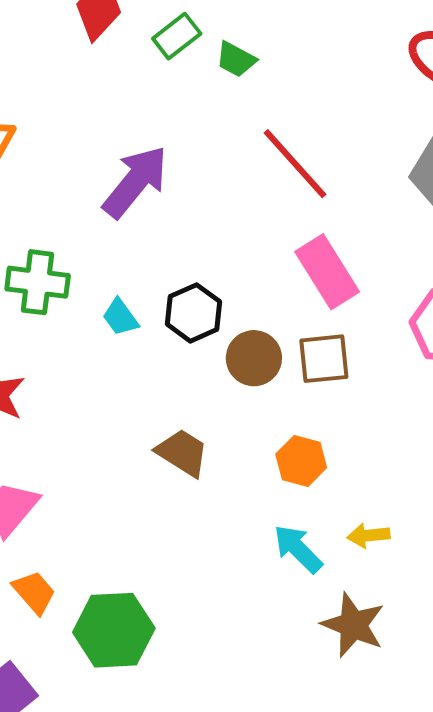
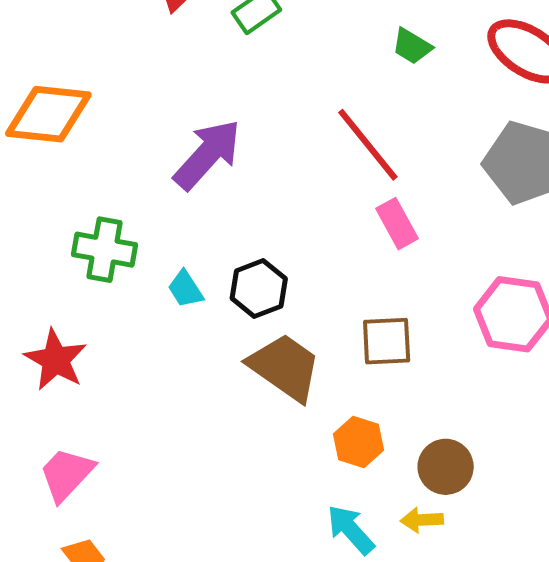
green trapezoid: (236, 59) -> (412, 46), moved
pink rectangle: (327, 272) -> (397, 224), moved, size x0.7
brown circle: (254, 358) -> (446, 467), moved
brown trapezoid: (182, 453) -> (285, 367), moved, size x1.4

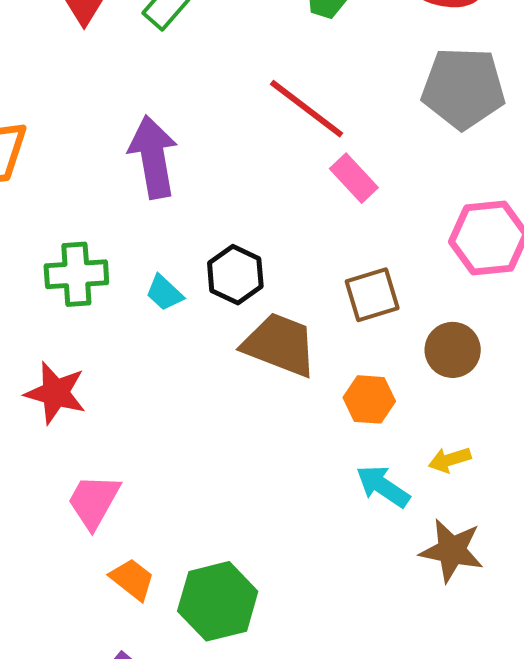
purple arrow: (207, 154) -> (153, 157), turned -38
brown circle: (446, 467) -> (453, 350), moved

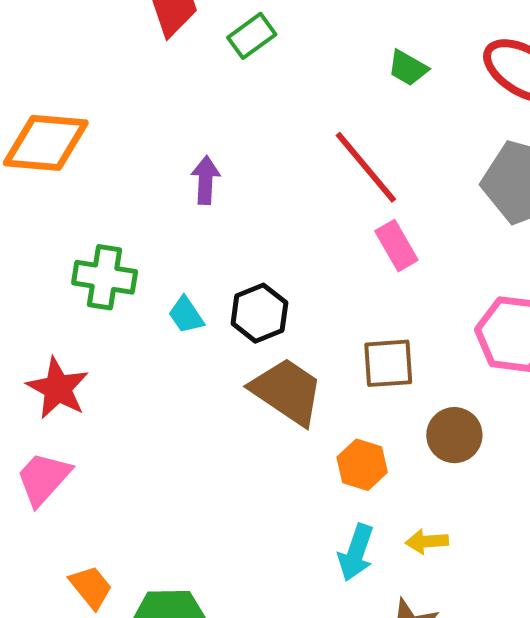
purple arrow: (153, 157) -> (206, 180), size x0.6
cyan arrow: (383, 486) -> (356, 552), turned -118
pink trapezoid: (94, 501) -> (43, 479), moved

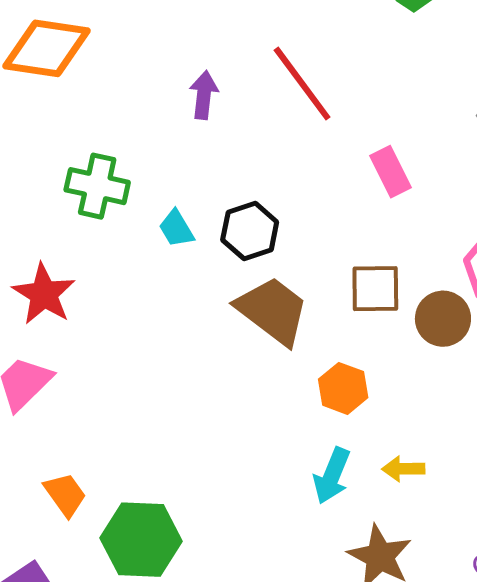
red line: (366, 167) -> (302, 84), moved
brown circle: (454, 435) -> (443, 319), moved

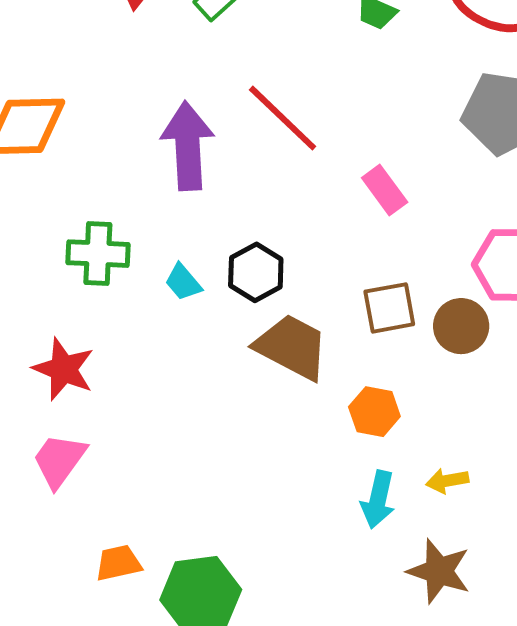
purple arrow: (204, 95) -> (188, 146), size x1.8
orange trapezoid: (65, 494) -> (118, 563), turned -57

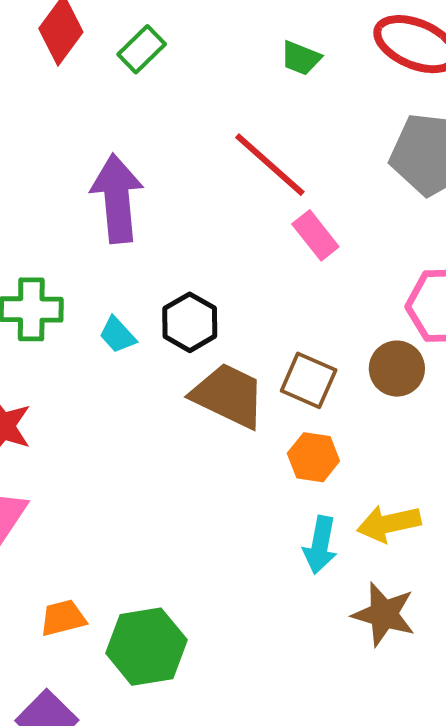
red line: (283, 118) -> (270, 165), moved
brown square: (389, 308) -> (309, 380), moved, turned 36
yellow arrow: (447, 481) -> (389, 524), size x1.5

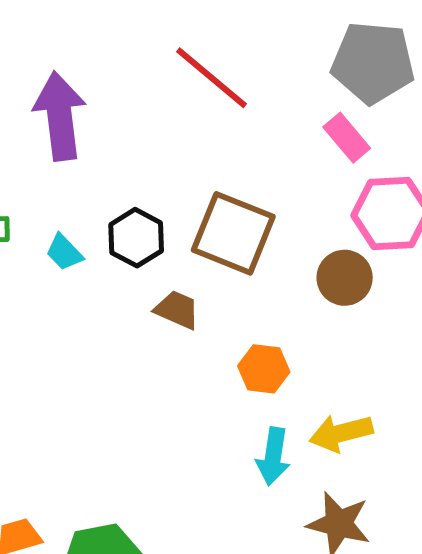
pink rectangle: (315, 235) -> (347, 138), moved
brown square: (309, 380) -> (233, 233), moved, size x1.5
brown trapezoid: (228, 396) -> (177, 310), size x0.6

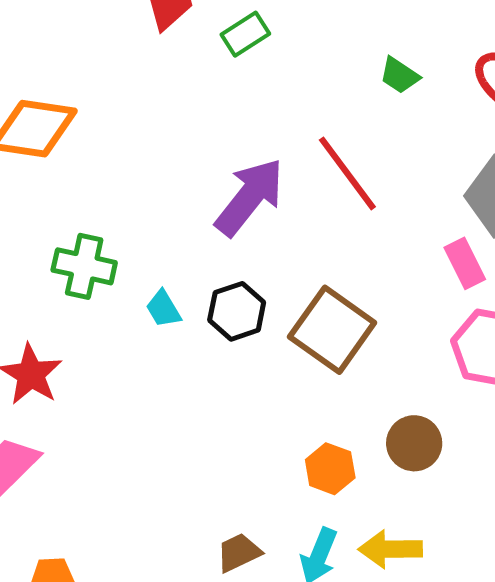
purple arrow: (60, 116) -> (250, 197), moved, turned 32
brown circle: (345, 278) -> (414, 443), moved
brown trapezoid: (177, 310) -> (239, 553), moved, turned -63

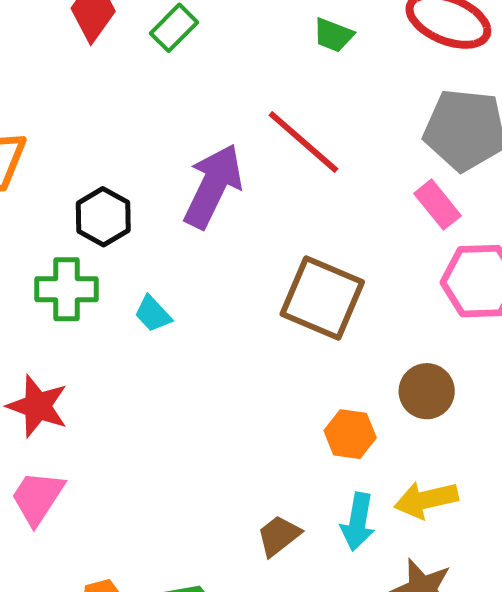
black hexagon: (237, 311) -> (103, 217), moved

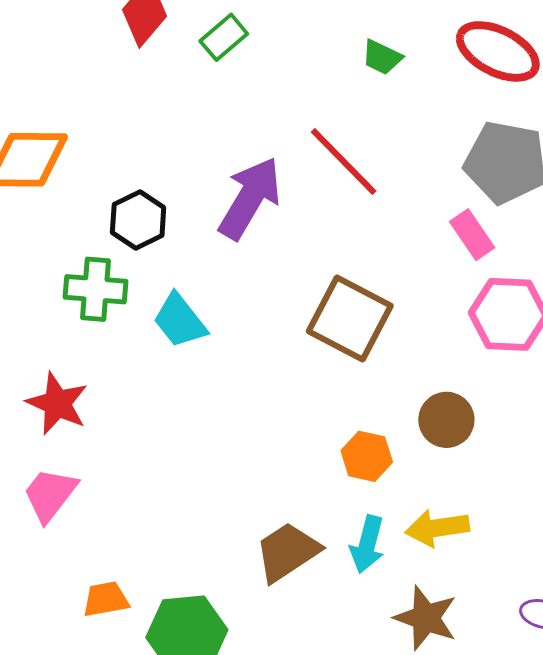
cyan trapezoid: (153, 314) -> (180, 321), size x1.5
brown trapezoid: (279, 536) -> (287, 552), size x1.5

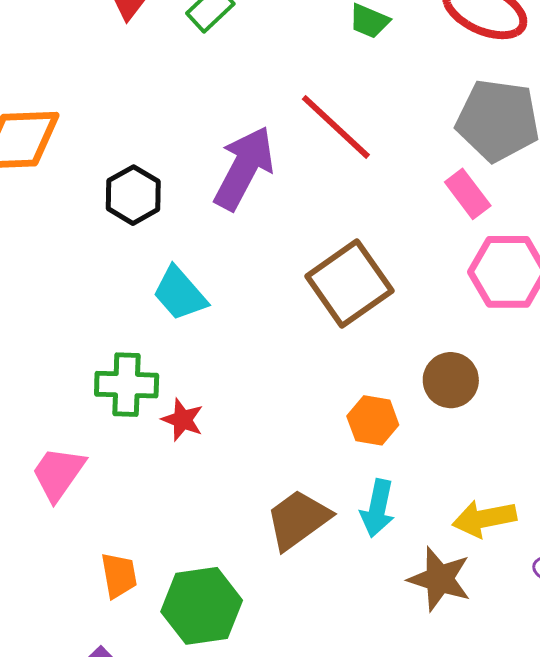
green cross: (96, 289) -> (127, 385), moved
brown square: (350, 318) -> (349, 283), turned 30
red star: (57, 404) -> (183, 420), moved, size x0.7
yellow arrow: (437, 528) -> (484, 519), moved
orange trapezoid: (106, 599) -> (119, 575), turned 93

